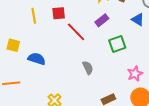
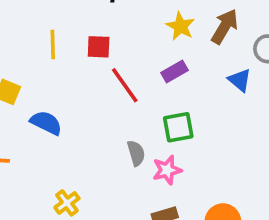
green square: (117, 44) -> (178, 127), moved
pink star: (135, 74) -> (167, 170), moved

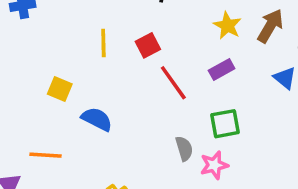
red square: (99, 47) -> (148, 45), turned -30

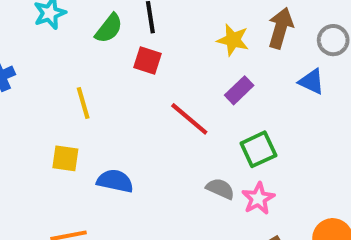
yellow line: (103, 43) -> (83, 103), moved
red square: (148, 45) -> (148, 61), moved, turned -30
gray semicircle: (184, 149) -> (220, 189), turned -35

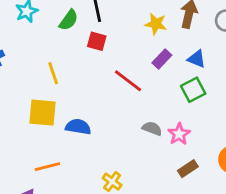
blue triangle: (312, 82) -> (197, 59), moved
green square: (258, 149) -> (193, 90), moved
yellow square: (65, 158) -> (43, 113), size x1.5

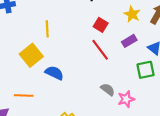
red square: (97, 41) -> (101, 25), moved
yellow square: (43, 113) -> (31, 55), turned 30

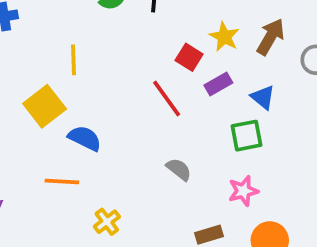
red square: (101, 25) -> (189, 57), moved
orange line: (24, 96) -> (62, 181), moved
pink star: (126, 99) -> (243, 191), moved

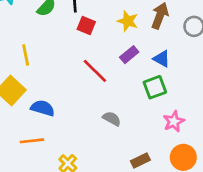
red square: (189, 57) -> (86, 26), moved
pink star: (243, 191) -> (174, 121), moved

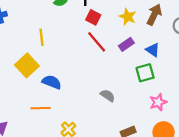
red line: (95, 71) -> (97, 42), moved

